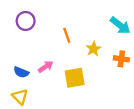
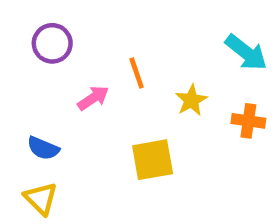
pink arrow: (46, 67) -> (93, 98), moved

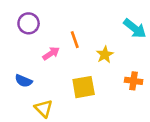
orange cross: (248, 121) -> (134, 81), moved
yellow triangle: (41, 198) -> (44, 108), moved

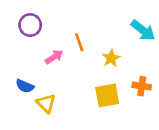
yellow square: (84, 87) -> (107, 95), moved
yellow triangle: (44, 108) -> (46, 103), moved

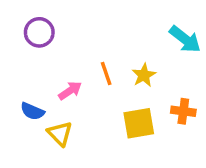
orange line: (79, 42) -> (106, 74), moved
pink arrow: (54, 57) -> (70, 91), moved

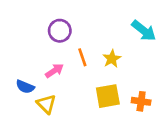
purple circle: (39, 32) -> (60, 31), moved
orange cross: (183, 111) -> (141, 101), moved

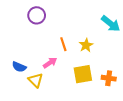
purple circle: (60, 31) -> (37, 15), moved
pink arrow: (54, 71) -> (50, 63), moved

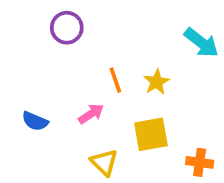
orange cross: (109, 78) -> (200, 162), moved
yellow triangle: (36, 80) -> (104, 162), moved

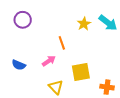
purple circle: (67, 28) -> (23, 20), moved
yellow star: (157, 82) -> (84, 24), moved

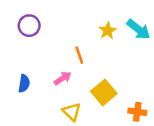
blue semicircle: (19, 65) -> (24, 83), turned -104
yellow square: (81, 72) -> (104, 92), turned -30

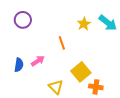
pink arrow: (63, 78) -> (38, 61), moved
orange cross: (137, 112) -> (96, 87), moved

